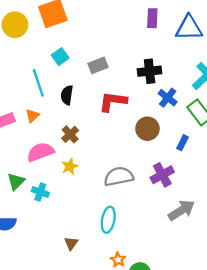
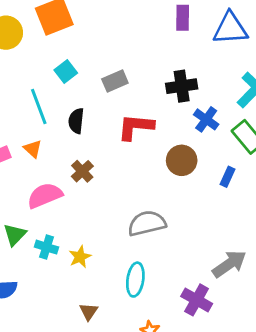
orange triangle: (32, 116) -> (33, 149), turned -32
yellow star: (70, 166) -> (80, 257), moved
purple cross: (162, 175) -> (197, 300), moved, turned -30

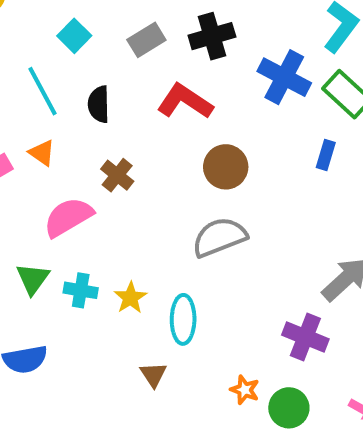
black cross: (182, 86) -> (212, 36), moved
blue cross: (206, 119) -> (284, 77), size x1.4
red L-shape: (136, 127) -> (185, 101), turned 36
brown circle: (182, 160) -> (226, 167), moved
cyan ellipse: (135, 280) -> (183, 319), moved

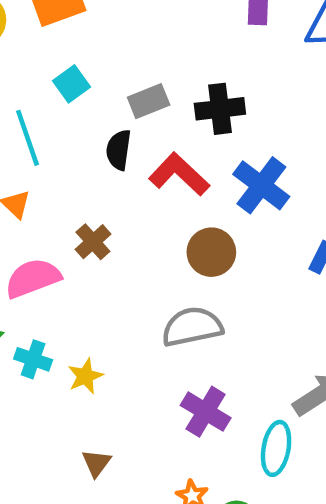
blue cross: (284, 77) -> (261, 185), moved
black semicircle: (99, 104) -> (119, 150), moved
cyan ellipse: (183, 319) -> (276, 448), moved
purple cross: (305, 337) -> (206, 412), moved

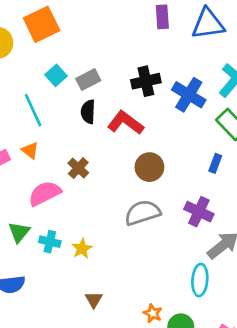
gray rectangle: (149, 101) -> (88, 80), moved
blue cross: (261, 185) -> (189, 95), moved
purple cross: (206, 412) -> (199, 212), moved

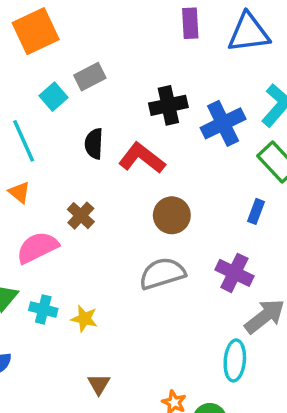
gray rectangle: (88, 80) -> (90, 77), moved
blue cross: (189, 95) -> (223, 123), turned 32
yellow star: (82, 249) -> (84, 319), turned -30

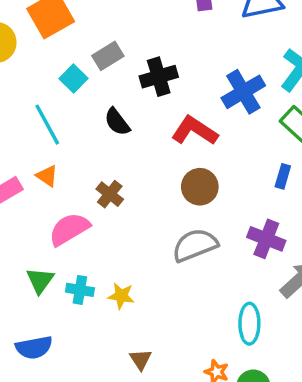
black cross: (168, 105) -> (159, 77), moved
black semicircle: (94, 144) -> (117, 122), turned -36
red L-shape: (142, 158) -> (195, 131), moved
cyan ellipse: (235, 360) -> (249, 324), moved

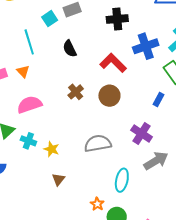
black cross: (159, 77) -> (117, 19), moved
brown cross: (110, 194) -> (76, 92), moved
gray semicircle: (195, 245) -> (98, 143), moved
brown triangle: (141, 360) -> (58, 179), moved

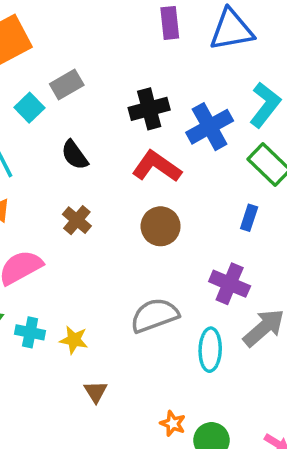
black cross: (117, 19) -> (149, 109), moved
brown cross: (76, 92) -> (77, 220), moved
cyan ellipse: (122, 180) -> (210, 350), moved

